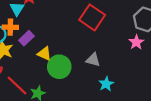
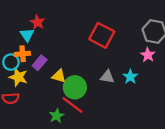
cyan star: (106, 84) -> (130, 77), moved
red line: (17, 85) -> (72, 105), moved

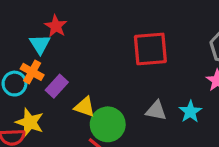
red square: (102, 35) -> (150, 49), turned -35
orange cross: (23, 54) -> (32, 72), turned 32
yellow star: (18, 77) -> (30, 122), moved

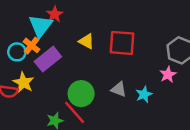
cyan triangle: (40, 44) -> (41, 26), size x1.5
purple rectangle: (57, 86) -> (48, 59), size x1.5
yellow triangle: (85, 107) -> (86, 41), moved

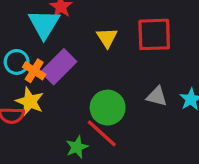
yellow triangle: (86, 41) -> (107, 38), turned 35
orange cross: (31, 45) -> (34, 71), moved

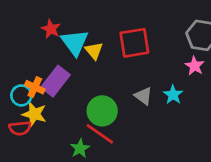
cyan triangle: (44, 24) -> (75, 42), moved
cyan circle: (17, 62) -> (21, 95), moved
gray triangle: (157, 96) -> (143, 96), turned 30

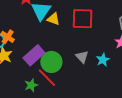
yellow triangle: (94, 51) -> (53, 19), turned -40
purple rectangle: (55, 81) -> (34, 55), moved

